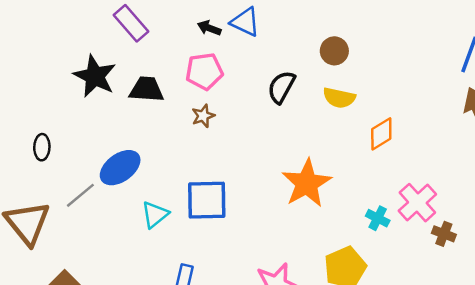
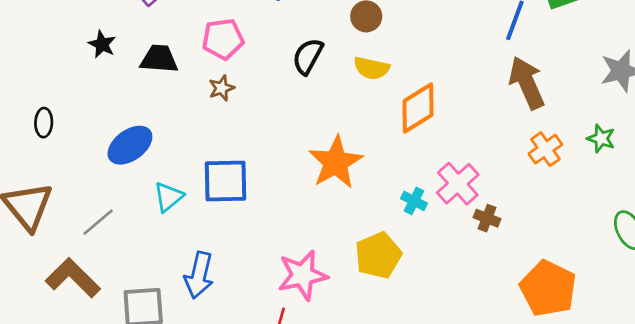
black star: (95, 76) -> (102, 44), size x0.6
orange diamond: (381, 134) -> (418, 108), size x1.4
gray line: (80, 195) -> (98, 222), moved

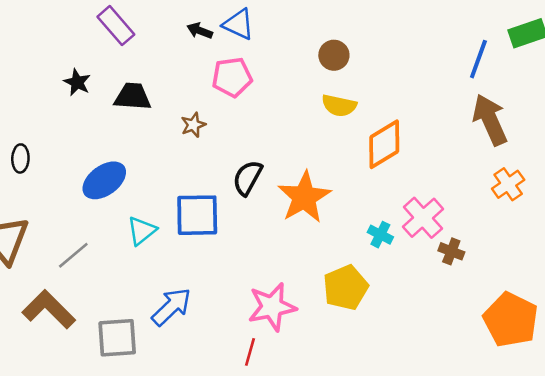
pink pentagon: (223, 39) -> (232, 77), moved
black semicircle: (308, 56) -> (247, 178), moved
blue arrow: (199, 275) -> (171, 307), turned -147

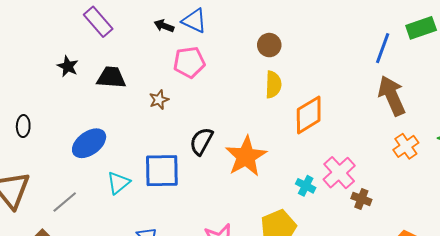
yellow semicircle: (339, 106) -> (273, 85), turned -100

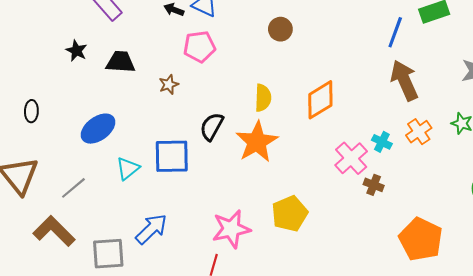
yellow semicircle: (273, 85) -> (263, 98), moved
cyan cross: (306, 186) -> (382, 142), moved

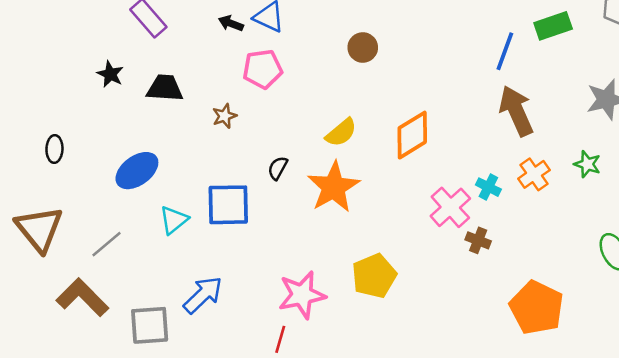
yellow semicircle: (263, 98) -> (341, 132), turned 48
black semicircle: (212, 127) -> (278, 168), size x0.7

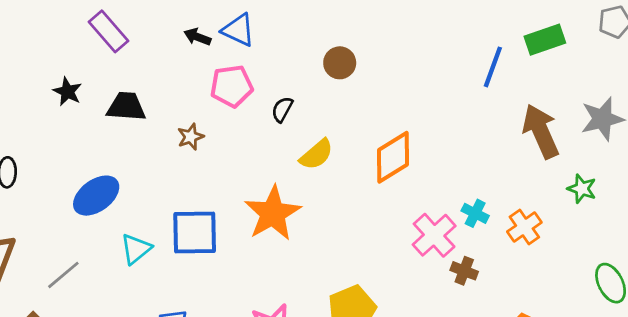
brown arrow: (516, 111) -> (541, 131), moved
black semicircle: (278, 168) -> (282, 109), moved
orange cross: (534, 174) -> (524, 227), moved
orange star: (334, 187) -> (273, 213), moved

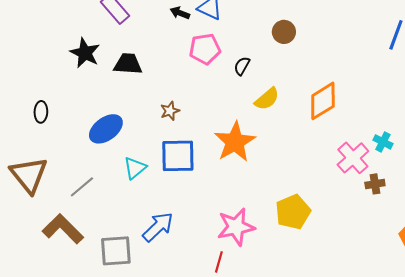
black star: (67, 92) -> (85, 53), size x1.4
brown star: (191, 137) -> (170, 111), moved
brown cross: (464, 271) -> (375, 184), turned -30

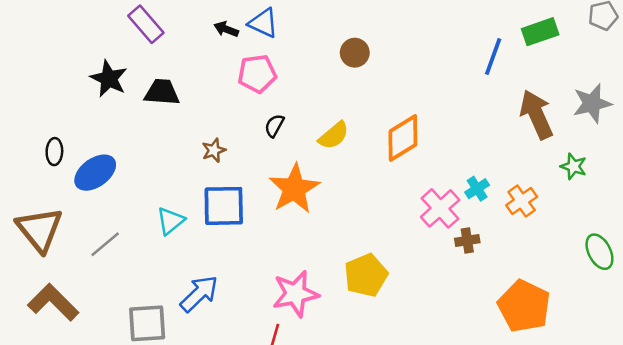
black semicircle: (242, 66) -> (274, 126), moved
blue ellipse: (106, 129) -> (95, 173), moved
cyan cross: (383, 142) -> (477, 189), turned 30
brown L-shape: (63, 229) -> (53, 302), moved

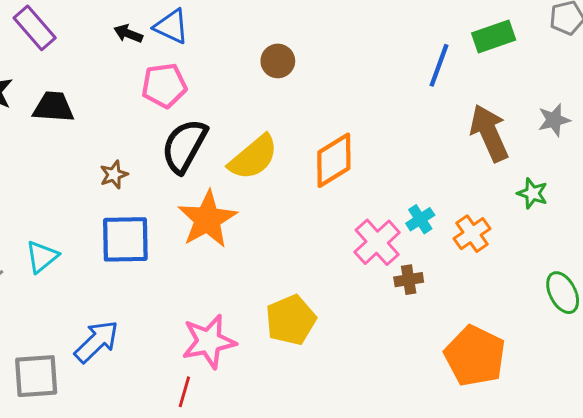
gray star: (592, 103) -> (554, 120), size x0.7
black semicircle: (274, 126) -> (184, 146), size x2.0
yellow semicircle: (334, 135) -> (253, 157), size x1.4
cyan triangle: (171, 221) -> (42, 257), moved

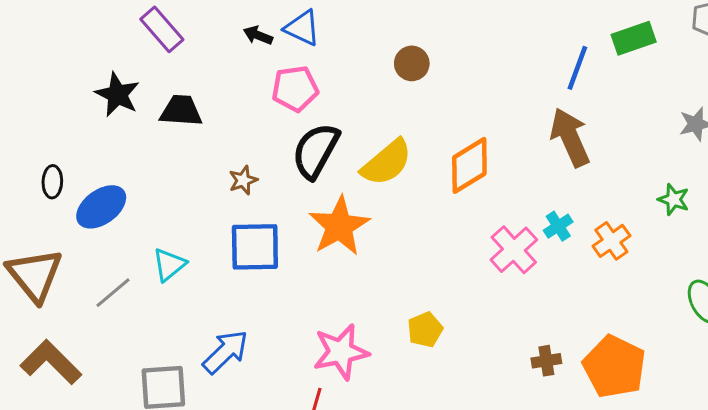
brown arrow: (489, 133) -> (570, 137), moved
brown cross: (409, 280) -> (546, 361), moved
yellow pentagon: (291, 320) -> (425, 330), size x0.7

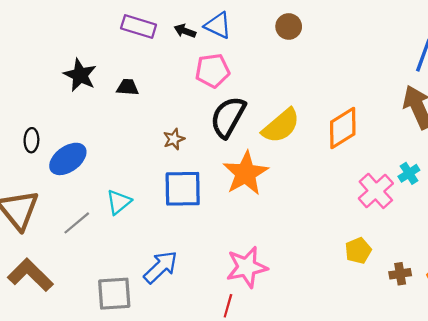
purple rectangle: (162, 29) -> (139, 26), moved, turned -32
brown circle: (412, 63) -> (289, 26), moved
black trapezoid: (181, 111) -> (127, 87), size x0.7
yellow pentagon: (425, 330) -> (358, 251), moved

